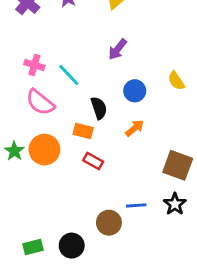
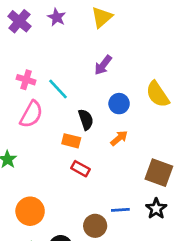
yellow semicircle: (176, 81) -> (158, 94), size x1.5
pink semicircle: (40, 102) -> (31, 114), turned -100
orange circle: (44, 150) -> (30, 211), moved

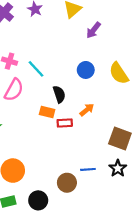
purple arrow: (103, 65) -> (93, 30), moved
blue circle: (119, 104) -> (86, 70), moved
red rectangle: (81, 169) -> (65, 123), moved, turned -32

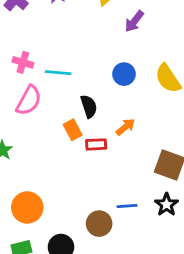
cyan line: (36, 69) -> (58, 73), turned -42
orange rectangle: (47, 112) -> (73, 130), turned 48

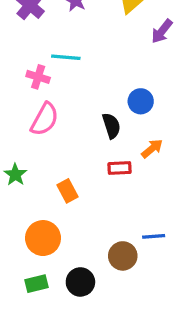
cyan line: (58, 73) -> (66, 57), moved
blue circle: (124, 74) -> (141, 101), moved
orange rectangle: (73, 130) -> (67, 191), moved

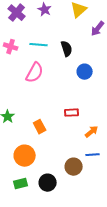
pink cross: (38, 77) -> (11, 47), moved
pink semicircle: (45, 119) -> (35, 73), moved
black semicircle: (111, 126) -> (67, 49), moved
orange arrow: (152, 149) -> (92, 132), moved

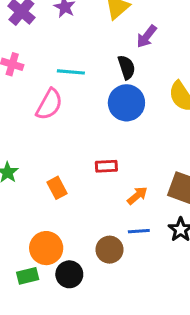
cyan line: (39, 45) -> (71, 72), moved
black semicircle: (67, 49) -> (126, 67), moved
blue circle: (85, 72) -> (126, 103), size x1.5
orange circle: (25, 156) -> (46, 248), moved

